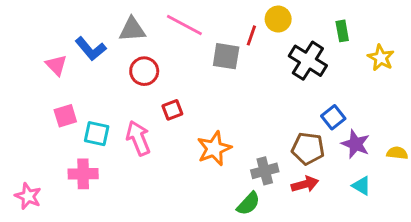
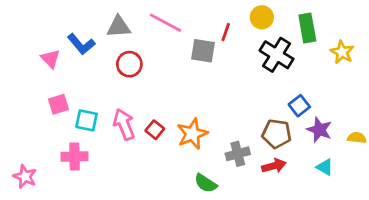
yellow circle: (278, 19) -> (262, 17), moved
green rectangle: (342, 31) -> (307, 28), size x1.5
red square: (172, 110) -> (155, 130), moved, turned -30
green semicircle: (248, 204) -> (206, 183), moved, turned 80

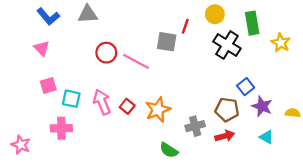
pink line: (166, 23) -> (136, 61), moved
gray triangle: (119, 27) -> (88, 14), moved
blue L-shape: (81, 44) -> (48, 16), moved

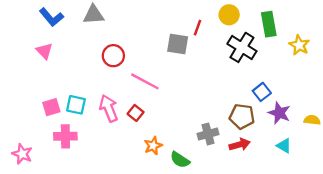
pink line: (136, 61) -> (145, 81), moved
pink square: (48, 86) -> (51, 107), moved
orange star: (158, 110) -> (153, 146), moved, size x0.7

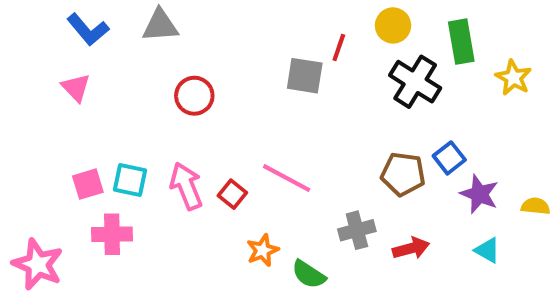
pink line: (145, 81) -> (287, 178), moved
brown pentagon: (242, 116) -> (403, 174), moved
pink star: (22, 154) -> (38, 264), size x1.4

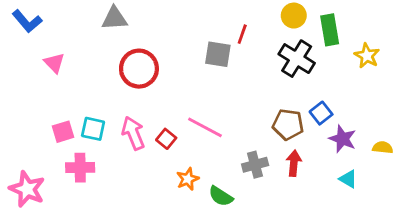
yellow circle: (393, 25) -> (294, 16), moved
blue L-shape: (88, 29) -> (27, 21), moved
red circle: (194, 96) -> (139, 69), size x1.4
red arrow: (411, 248) -> (294, 163), moved, turned -70

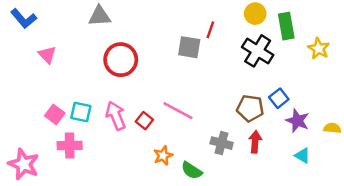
pink square: (63, 132) -> (55, 114), turned -36
gray cross: (255, 165) -> (222, 143), turned 30

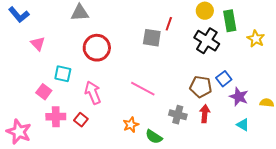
cyan square: (81, 112) -> (63, 74), moved
red square: (144, 121) -> (81, 120), moved

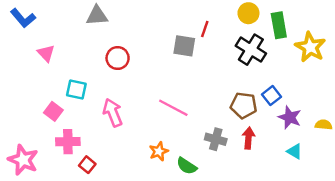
yellow star: (256, 39) -> (310, 47), size x1.4
red circle: (97, 48) -> (118, 58), size x0.7
red square: (81, 120) -> (87, 165), moved

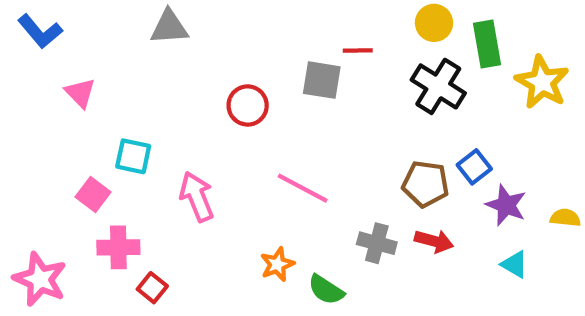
red line: (205, 29) -> (358, 50), turned 70
red circle: (118, 58) -> (248, 105), moved
red arrow: (248, 138) -> (434, 241), turned 100

